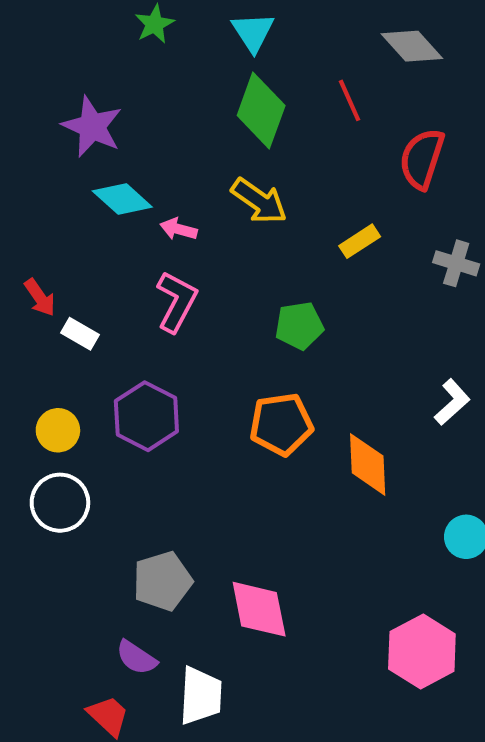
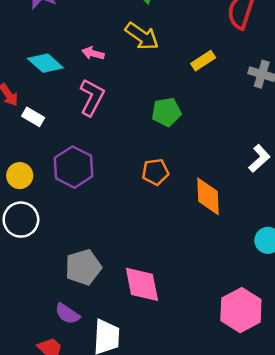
cyan diamond: (122, 199) -> (45, 63), moved
orange pentagon: (281, 424) -> (155, 172), size x0.7

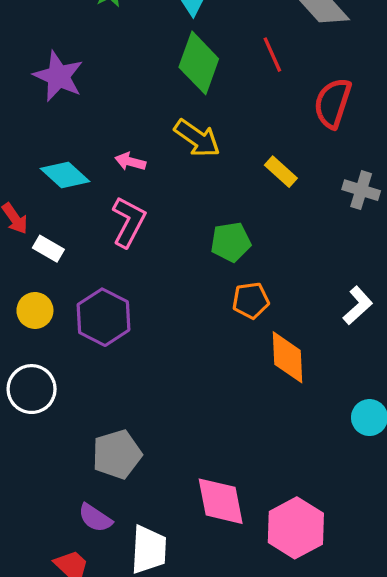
yellow rectangle: (203, 61) -> (281, 172), turned 75
orange pentagon: (155, 172) -> (251, 300), moved
yellow circle: (20, 176) -> (35, 310), moved
pink diamond: (142, 284) -> (221, 501), moved
pink hexagon: (241, 310) -> (296, 528), moved

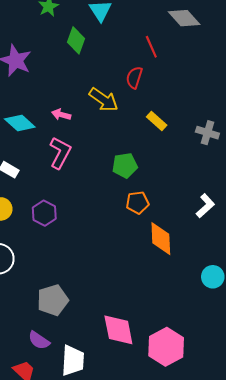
green diamond: (199, 63) -> (76, 40), moved, size x0.7
red semicircle: (333, 103) -> (134, 77), moved, size x0.7
purple hexagon: (104, 317) -> (44, 213), size x0.7

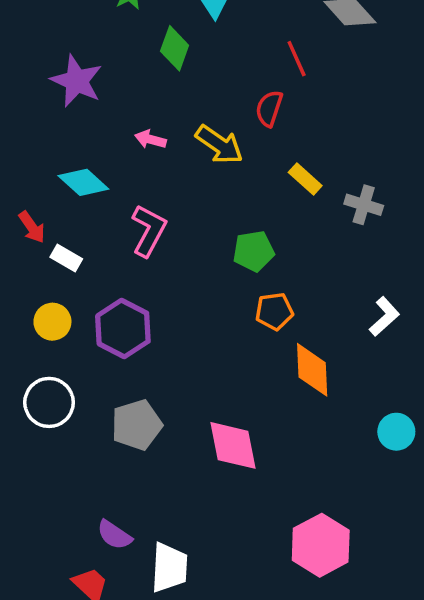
pink arrow: (61, 115) -> (150, 139), moved
gray cross: (207, 133) -> (364, 205), moved
purple hexagon: (44, 213) -> (123, 329), size x1.4
gray pentagon: (53, 300) -> (137, 425), moved
pink diamond: (118, 330) -> (233, 445), moved

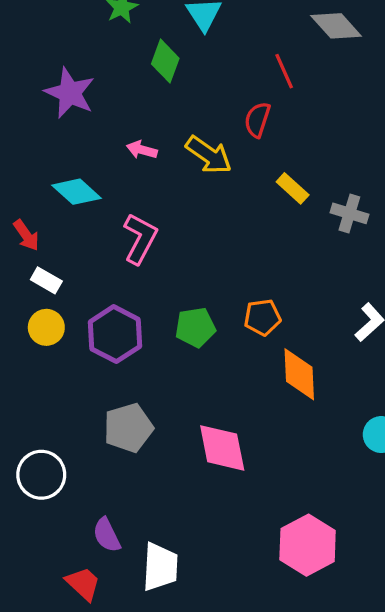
green pentagon: (254, 251) -> (195, 327), moved
white rectangle: (66, 258) -> (46, 280), moved
white circle: (49, 402) -> (41, 475), moved
purple semicircle: (114, 535) -> (107, 535), turned 30

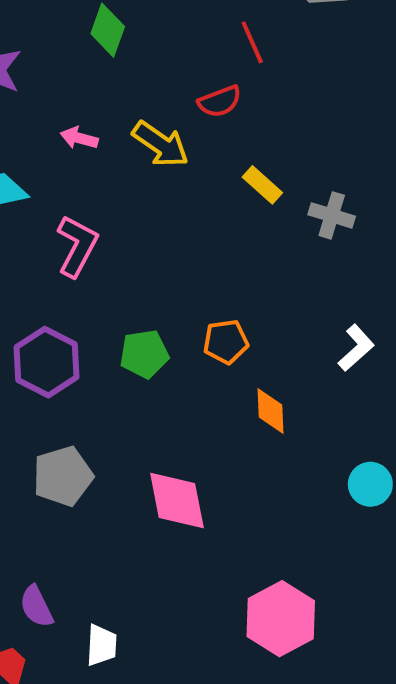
red semicircle: (257, 120) -> (220, 101), turned -129
orange diamond: (299, 374) -> (271, 411), size x0.7
white trapezoid: (160, 567) -> (102, 645), size x0.7

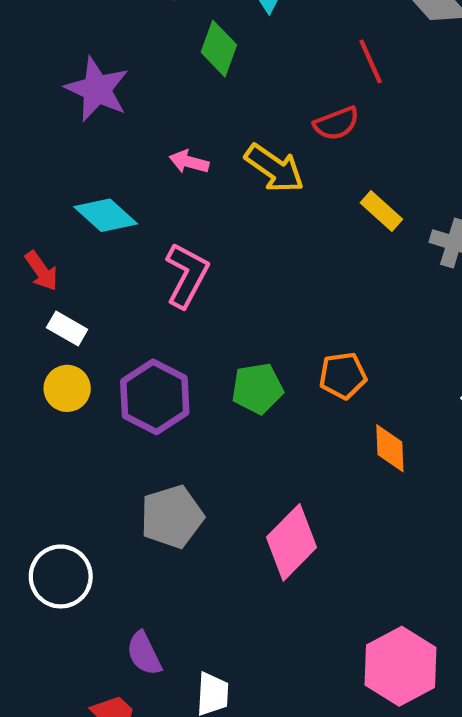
pink diamond: (177, 501) -> (292, 542), turned 56

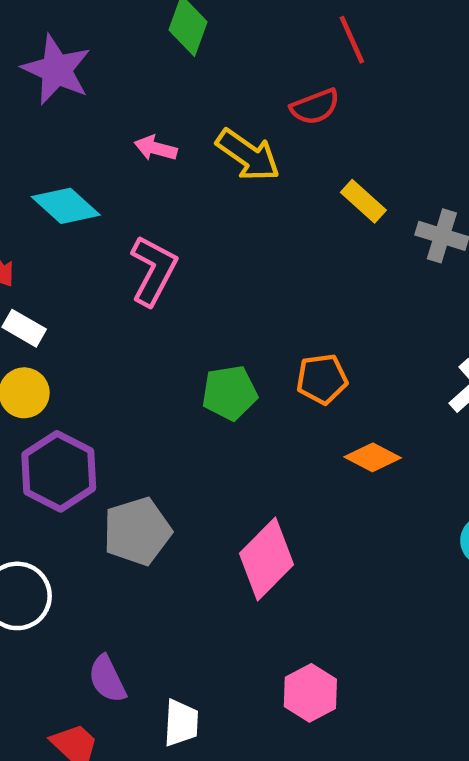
purple hexagon: (155, 397) -> (59, 471), moved
orange diamond: (390, 448) -> (373, 457), turned -60
pink hexagon: (401, 666) -> (310, 693), moved, size x0.7

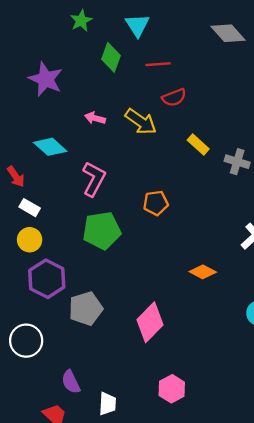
red line: (352, 40) -> (158, 64), moved, turned -70
orange pentagon: (322, 379) -> (156, 203), moved
green pentagon: (230, 393) -> (102, 231), moved, size x1.4

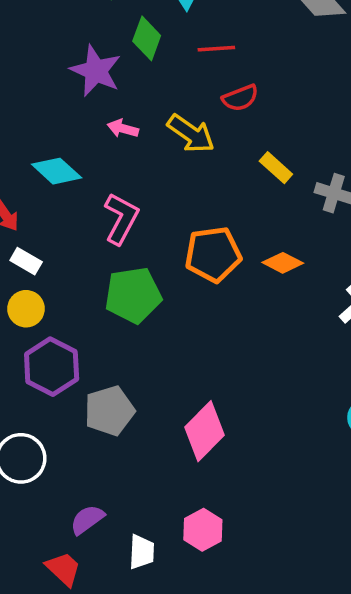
purple star: (46, 79) -> (96, 71), moved
orange pentagon: (156, 203) -> (213, 254), size x1.5
orange diamond: (203, 272) -> (283, 263), moved
purple semicircle: (71, 382) -> (87, 520), turned 80
pink hexagon: (172, 389) -> (203, 530), moved

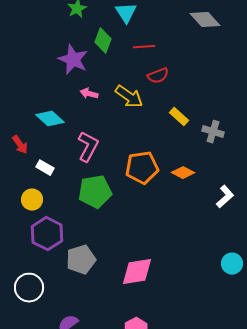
white rectangle: (26, 261) -> (45, 168), moved
pink diamond: (205, 431) -> (137, 272), turned 36

